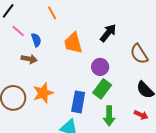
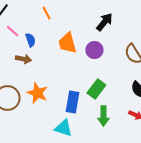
black arrow: (108, 33) -> (104, 22), moved
purple circle: (100, 67) -> (94, 50), moved
orange star: (43, 93) -> (37, 93), turned -30

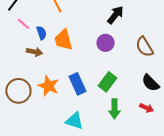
orange trapezoid: (67, 43) -> (63, 40), moved
blue rectangle: (72, 102) -> (77, 84), moved, turned -35

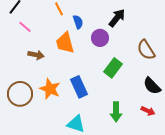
blue semicircle: (41, 33) -> (78, 22), moved
purple circle: (105, 43) -> (100, 38), moved
green rectangle: (107, 82) -> (113, 68), moved

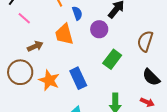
brown semicircle: (146, 50) -> (145, 41), turned 50
brown arrow: (36, 55) -> (35, 46), turned -35
brown circle: (20, 94) -> (20, 72), moved

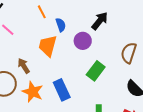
orange trapezoid: (64, 34) -> (48, 46), turned 30
brown arrow: (35, 46) -> (24, 66), moved, turned -98

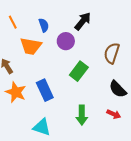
orange line: (42, 12) -> (13, 22), moved
orange trapezoid: (48, 46) -> (31, 46), turned -95

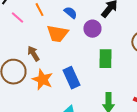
blue semicircle: (44, 25) -> (70, 13), turned -32
green rectangle: (79, 71) -> (105, 59), turned -36

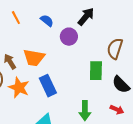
orange trapezoid: (57, 34) -> (34, 58), moved
green rectangle: (105, 59) -> (96, 71), moved

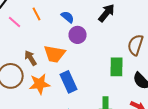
purple circle: (69, 37) -> (78, 35), moved
orange star: (19, 88) -> (40, 84), turned -30

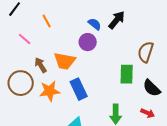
blue semicircle: (68, 17) -> (95, 24), moved
pink line: (15, 22) -> (25, 39), moved

